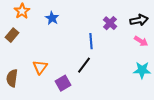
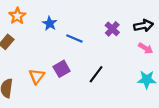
blue line: (91, 41) -> (74, 39), moved, turned -63
black line: (84, 65) -> (96, 74), moved
purple square: (63, 83) -> (62, 69), moved

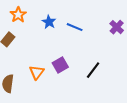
purple cross: (112, 29) -> (117, 27), moved
blue line: (74, 39) -> (75, 27), moved

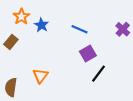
blue star: (49, 22) -> (41, 25), moved
purple square: (60, 65) -> (88, 54), moved

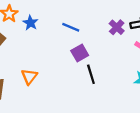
black line: (98, 74) -> (91, 74), turned -54

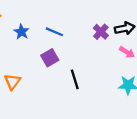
blue star: (30, 23) -> (21, 32), moved
purple square: (80, 53) -> (50, 58), moved

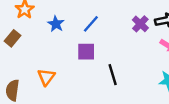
blue line: (54, 32) -> (91, 24), turned -72
purple square: (50, 58) -> (86, 52), turned 30

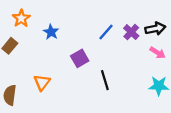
blue line: (91, 24) -> (106, 32), moved
purple square: (86, 52) -> (80, 58), turned -30

